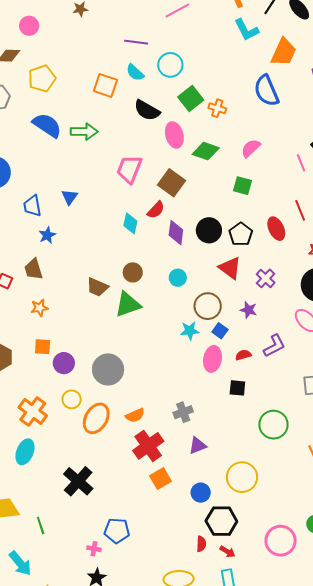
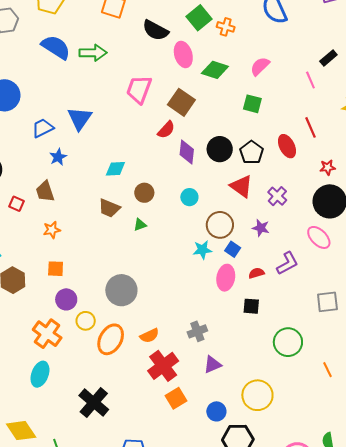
blue triangle: (69, 197) -> (80, 118), size x1.5
blue trapezoid: (32, 206) -> (43, 128), turned 75
cyan diamond: (130, 223) -> (115, 169), moved, turned 75
green triangle: (128, 304) -> (140, 225), size x0.5
purple circle: (64, 363) -> (66, 299), moved

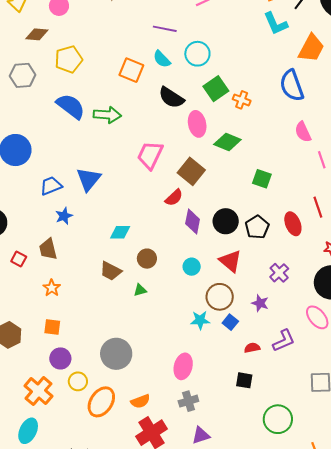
pink semicircle: (260, 66) -> (303, 132), moved, turned -75
red triangle: (241, 186) -> (230, 261), moved
orange star: (52, 230) -> (52, 288), turned -30
pink ellipse: (226, 278) -> (183, 366), moved

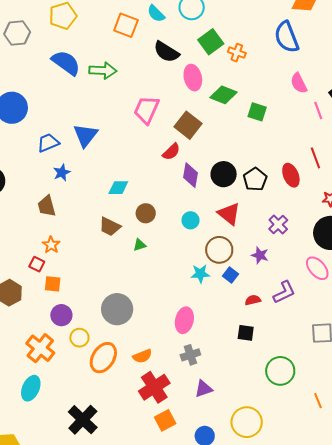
green square: (262, 179) -> (257, 112), moved
red square: (19, 259) -> (37, 264), moved

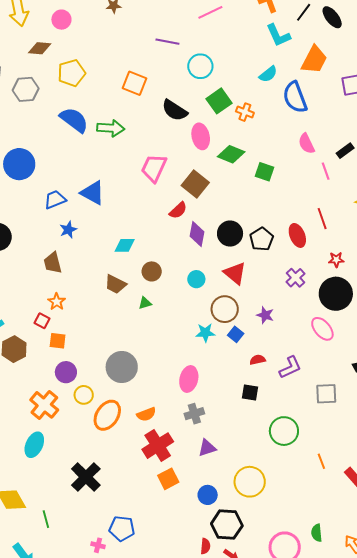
cyan semicircle: (156, 14) -> (268, 74), moved, turned -84
blue triangle: (86, 135) -> (93, 193), turned -40
purple cross: (278, 225) -> (296, 278), moved
purple L-shape: (284, 292) -> (290, 367), moved

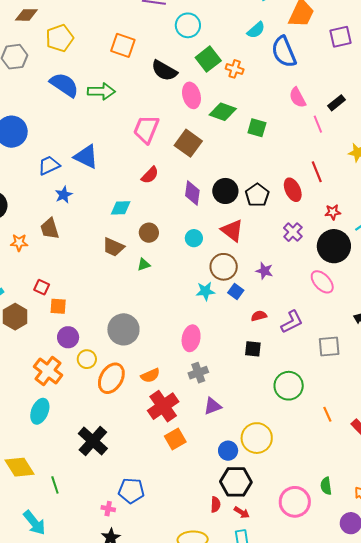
red semicircle: (178, 210) -> (150, 175), moved
orange star: (57, 302) -> (19, 243), moved, turned -30
blue circle: (208, 495) -> (228, 451), moved

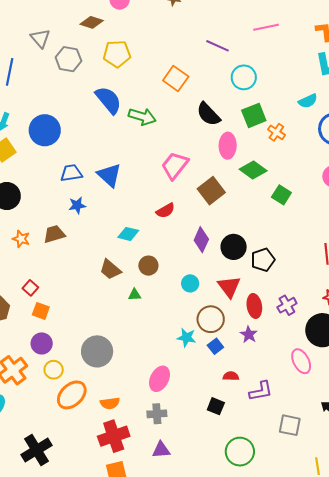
red ellipse: (293, 190) -> (254, 306), moved
brown trapezoid: (50, 229) -> (54, 234), turned 75

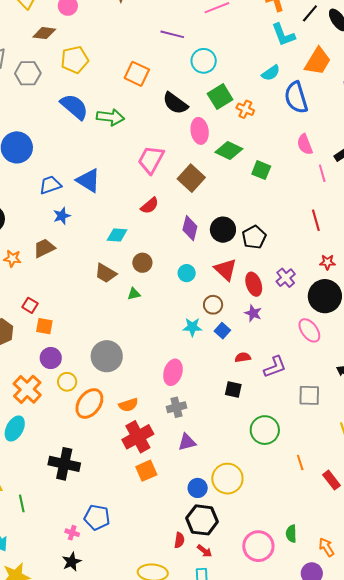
brown circle: (211, 319) -> (213, 305), size x0.7
black cross: (37, 450) -> (64, 464), turned -36

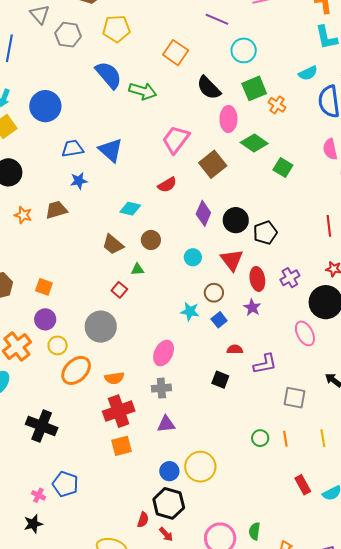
red square: (30, 305) -> (119, 290), moved
green circle: (265, 430) -> (260, 438), moved, size x0.6
orange line: (300, 463) -> (285, 439), moved

